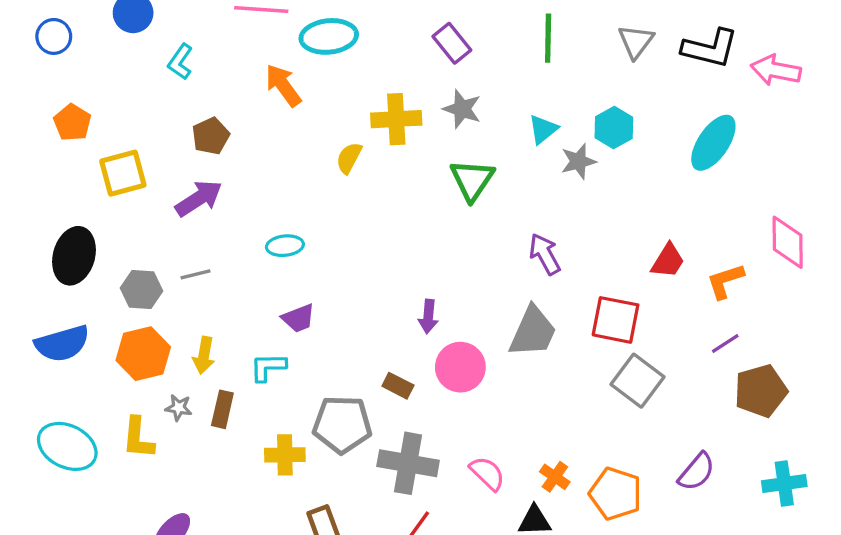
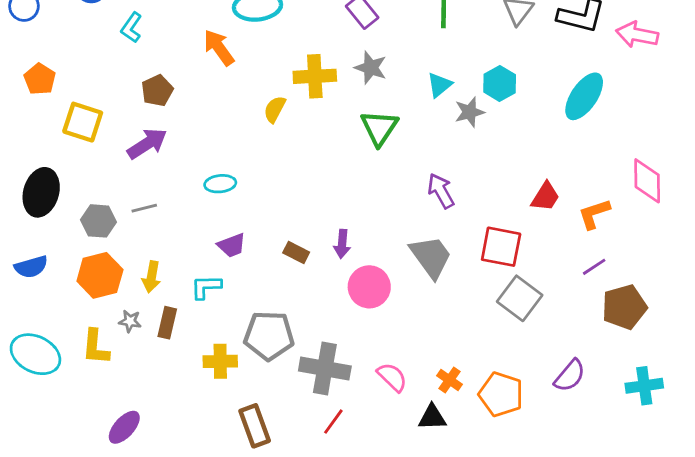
yellow square: (123, 173) -> (83, 122), turned 33
gray trapezoid: (533, 332) -> (431, 257), turned -60
blue semicircle: (62, 344) -> (31, 267), size x0.7
brown rectangle: (398, 386) -> (296, 252), moved

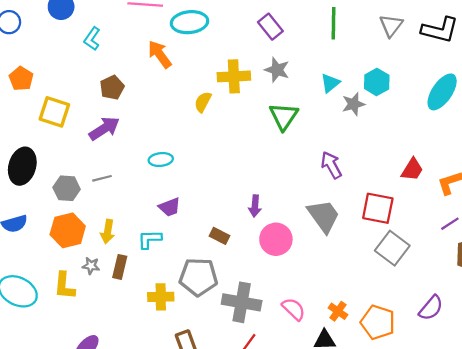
brown rectangle: (296, 252) -> (219, 236), moved

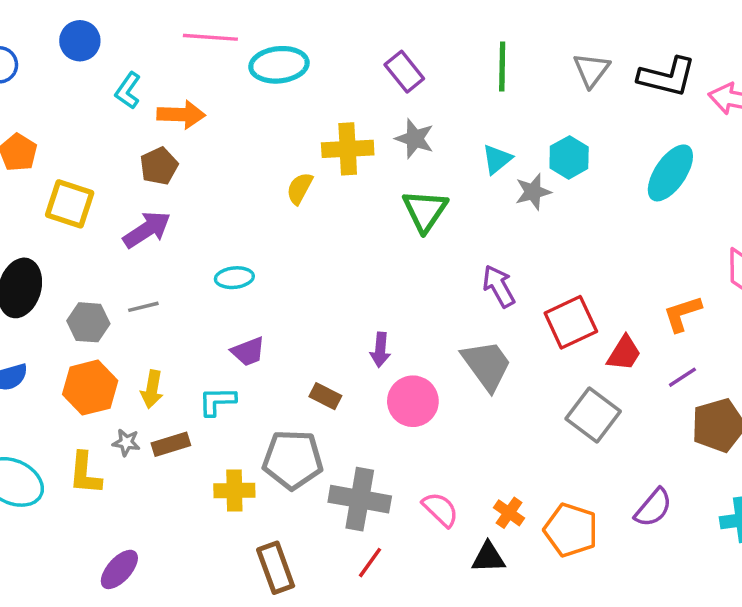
orange arrow: (160, 54) -> (181, 115), moved, turned 128
red trapezoid: (412, 169) -> (624, 353), moved
red square: (378, 208) -> (571, 322), moved, turned -36
brown rectangle: (120, 267) -> (171, 444), turned 60

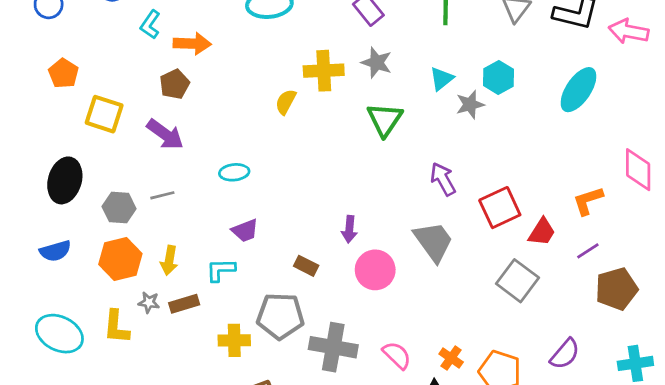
purple arrow: (147, 230) -> (165, 134), turned 69

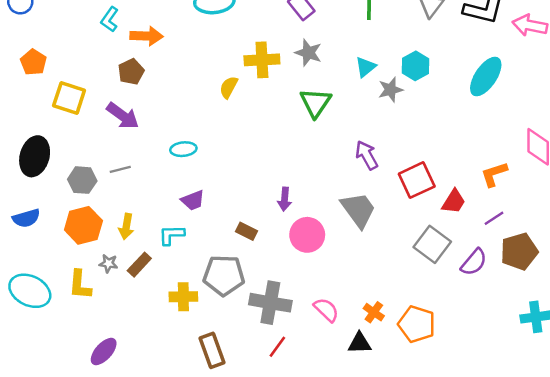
brown rectangle: (184, 304) -> (139, 265), turned -30
purple semicircle: (565, 354) -> (474, 262), moved

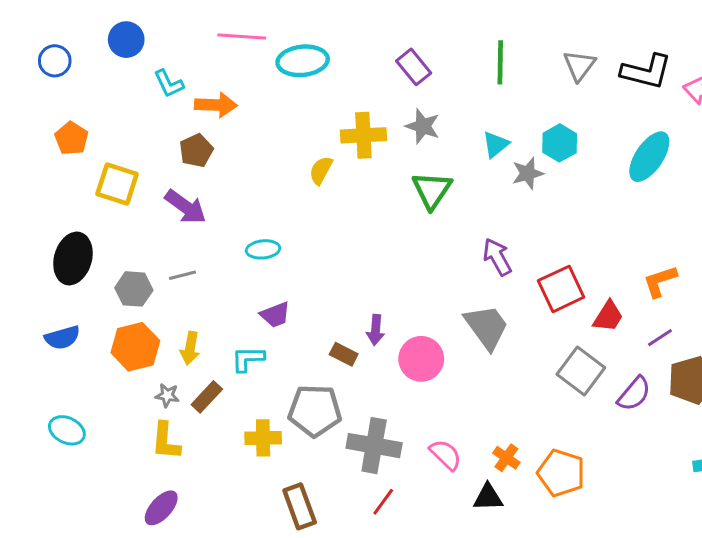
cyan L-shape: (110, 19) -> (169, 84), turned -60
purple arrow: (285, 199) -> (376, 330), moved
yellow L-shape: (80, 285) -> (166, 441), moved
cyan ellipse: (30, 291) -> (67, 430), size x0.7

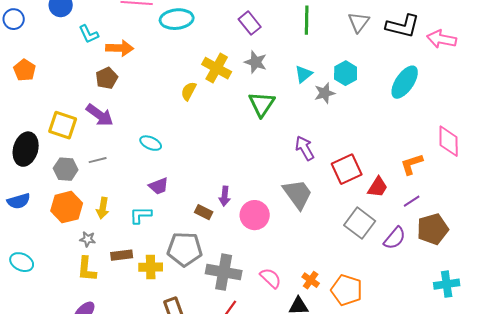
yellow cross: (363, 135) -> (217, 68), turned 32
yellow square: (117, 184) -> (63, 125), moved
cyan ellipse: (263, 249) -> (151, 143), turned 30
brown rectangle: (207, 397) -> (122, 255), moved, turned 40

